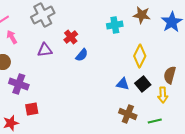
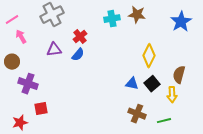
brown star: (142, 15) -> (137, 15), moved
cyan cross: (115, 25) -> (112, 19), moved
blue semicircle: (82, 55) -> (78, 55), moved

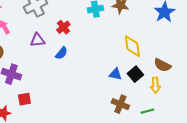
blue semicircle: (78, 55) -> (61, 53), moved
yellow diamond: (149, 56) -> (132, 46), turned -35
brown semicircle: (179, 75) -> (162, 65), turned -78

